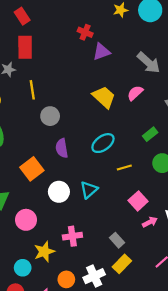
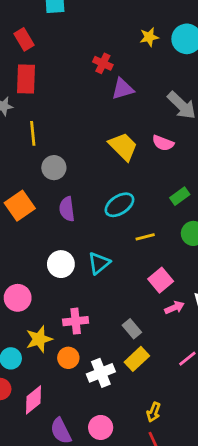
pink semicircle: (135, 93) -> (163, 143), turned -119
orange square: (32, 169) -> (20, 206), moved
orange circle: (66, 279) -> (68, 358), moved

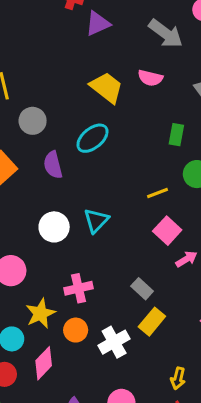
green rectangle: (180, 196) -> (176, 135), turned -36
cyan ellipse: (119, 205) -> (93, 138), moved
yellow line: (145, 237) -> (158, 193), moved
pink diamond: (34, 400) -> (44, 363), moved

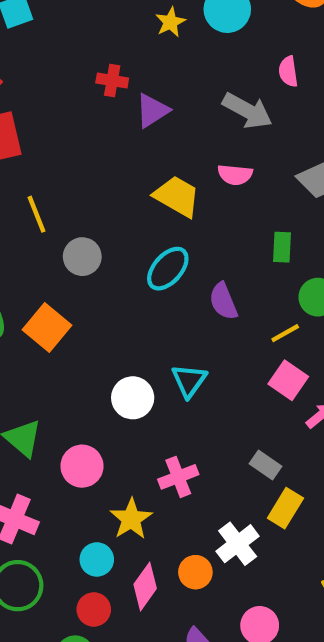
purple semicircle: (53, 165) -> (223, 301), moved
yellow line: (158, 193) -> (285, 333), moved
orange circle: (76, 330) -> (195, 572), moved

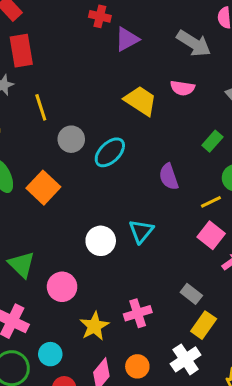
green rectangle: (282, 247) -> (212, 141), turned 35
cyan ellipse: (168, 269) -> (110, 152), moved
pink cross: (178, 477) -> (138, 313), moved
white cross: (238, 544) -> (186, 359), moved
cyan circle: (97, 559) -> (50, 354), moved

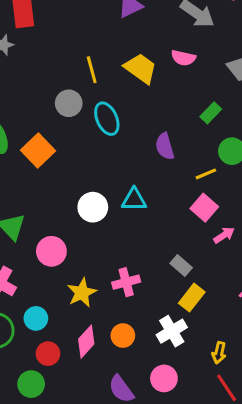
yellow line: (41, 107) -> (92, 70), moved
cyan ellipse: (110, 152) -> (107, 119), turned -72
cyan triangle: (141, 231) -> (134, 200), turned 48

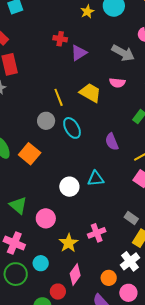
orange circle: (123, 336) -> (109, 278), moved
red circle: (48, 354) -> (58, 292), moved

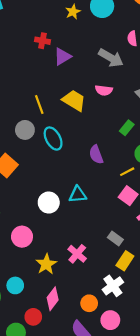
pink cross: (97, 233) -> (77, 254), turned -30

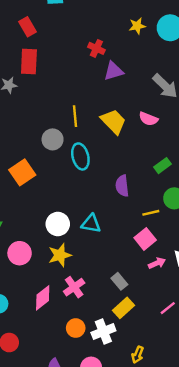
yellow star: (46, 264) -> (60, 255), moved
pink diamond: (53, 299) -> (43, 298), moved
orange circle: (89, 303) -> (76, 328), moved

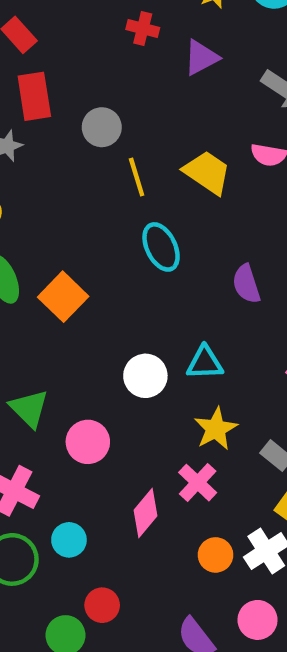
red cross: (96, 48) -> (143, 28), moved
purple triangle: (113, 71) -> (201, 58), moved
gray circle: (53, 139) -> (102, 127), moved
yellow star: (60, 255) -> (216, 429), moved

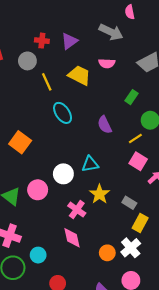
red cross: (143, 28) -> (42, 41), moved
purple triangle: (201, 58) -> (69, 41), moved
pink circle: (88, 442) -> (38, 190), moved
pink cross: (198, 483) -> (77, 210), moved
pink diamond: (146, 513) -> (72, 238), turned -45

